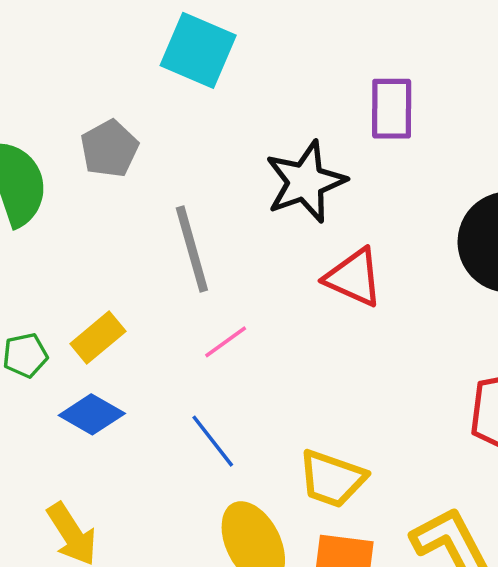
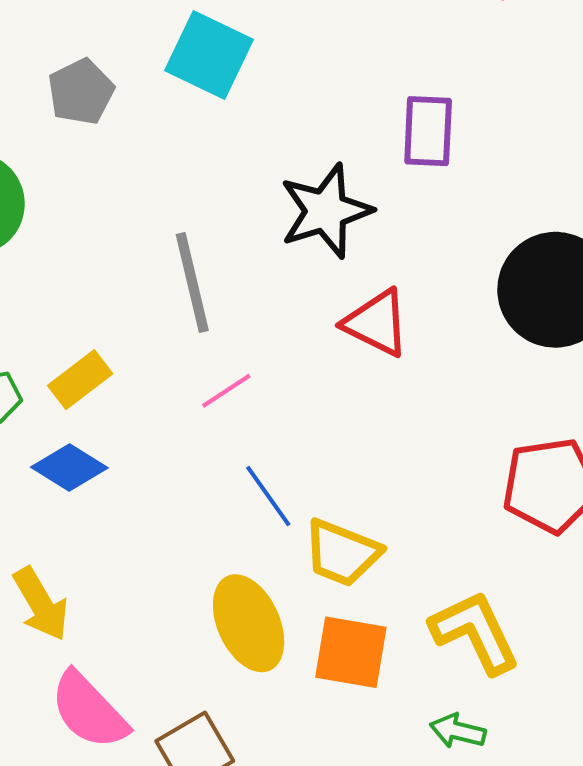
gray pentagon: (109, 149) -> (81, 92), moved
blue line: (213, 441) -> (268, 496), moved

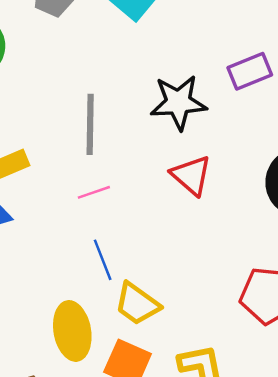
purple rectangle: (428, 131) -> (250, 71), turned 51

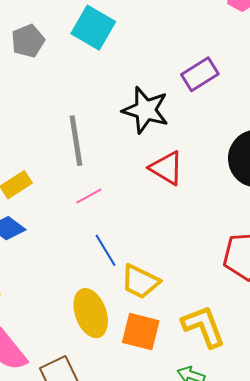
black star: (178, 102) -> (146, 110), turned 30

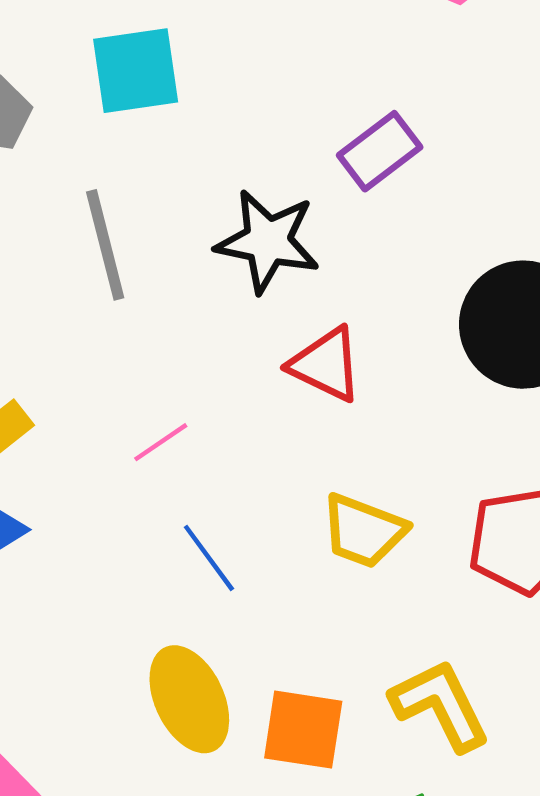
cyan square: (93, 28) -> (136, 71), turned -33
gray line: (76, 141) -> (105, 245), moved
yellow trapezoid: (140, 282) -> (364, 531), moved

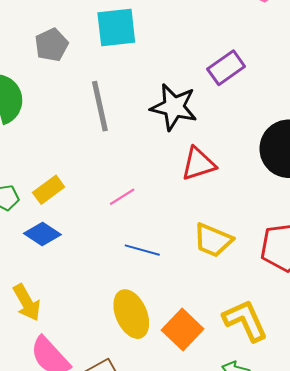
red triangle: (326, 364) -> (198, 164), turned -45
blue line: (209, 558) -> (142, 250), turned -40
orange square: (303, 730) -> (183, 330), turned 33

